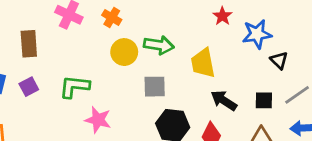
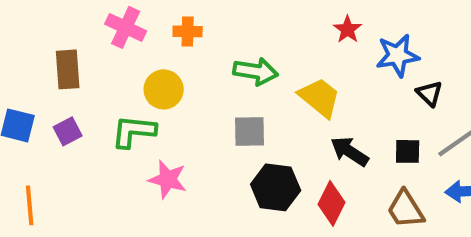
orange cross: (112, 17) -> (188, 31), turned -30
yellow circle: (124, 52) -> (164, 89), moved
yellow trapezoid: (203, 63) -> (320, 97), turned 140

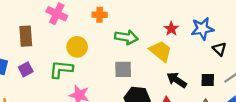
red star: (348, 29) -> (171, 29), moved
orange cross: (188, 31) -> (100, 15), moved

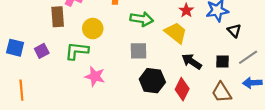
brown rectangle: (26, 36) -> (58, 17), moved

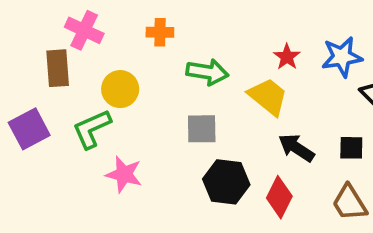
purple square: (42, 51) -> (29, 129), size x1.5
green L-shape: (77, 51) -> (92, 129), turned -30

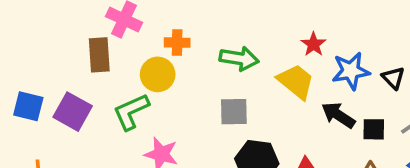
orange cross: (160, 32) -> (177, 43), moved
blue star: (342, 57) -> (351, 71), moved
purple square: (29, 129) -> (73, 112), turned -33
black arrow: (296, 148) -> (338, 115), moved

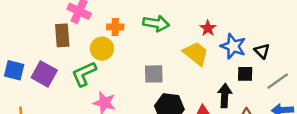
green arrow: (239, 58) -> (156, 23), moved
blue star: (351, 71) -> (233, 46), turned 30
black arrow: (338, 115) -> (225, 96), moved, turned 60
black square: (374, 129) -> (245, 74), moved

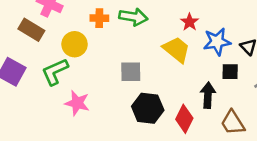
orange cross: (115, 27) -> (99, 18), moved
brown rectangle: (62, 35) -> (31, 30), turned -55
blue star: (233, 46) -> (217, 42), turned -30

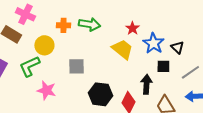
blue star: (217, 42) -> (153, 43), turned -30
gray square: (131, 72) -> (76, 66), moved

